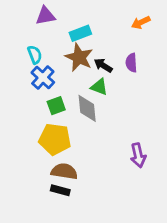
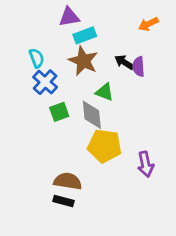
purple triangle: (45, 16) -> (69, 17), moved
black arrow: (103, 65) -> (124, 62), moved
yellow pentagon: (55, 139) -> (105, 146), moved

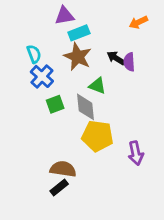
black rectangle: (63, 201) -> (59, 188), turned -54

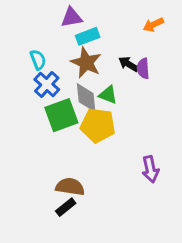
green square: (55, 104) -> (61, 115), size x1.6
gray diamond: (86, 107) -> (86, 98), moved
yellow pentagon: (97, 136) -> (98, 125), moved

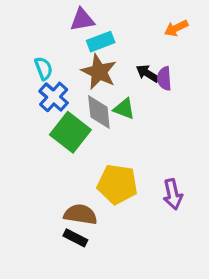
green square: (61, 115) -> (70, 132), turned -32
yellow pentagon: (98, 125) -> (117, 184), moved
black rectangle: (66, 207) -> (75, 238), turned 66

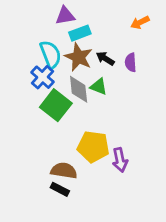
cyan semicircle: (44, 68) -> (51, 54), moved, size x1.5
black arrow: (148, 73) -> (105, 58), moved
purple arrow: (173, 194) -> (120, 160), moved

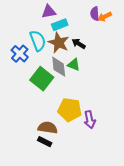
purple semicircle: (131, 62) -> (95, 14), moved
blue cross: (43, 77) -> (20, 54), moved

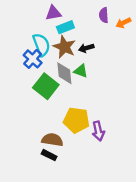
orange arrow: (105, 17) -> (123, 23), moved
black arrow: (79, 44) -> (86, 48), turned -48
blue cross: (20, 54) -> (33, 59), moved

